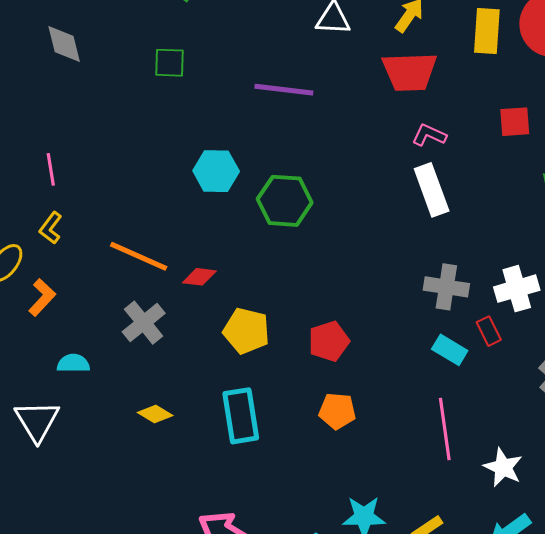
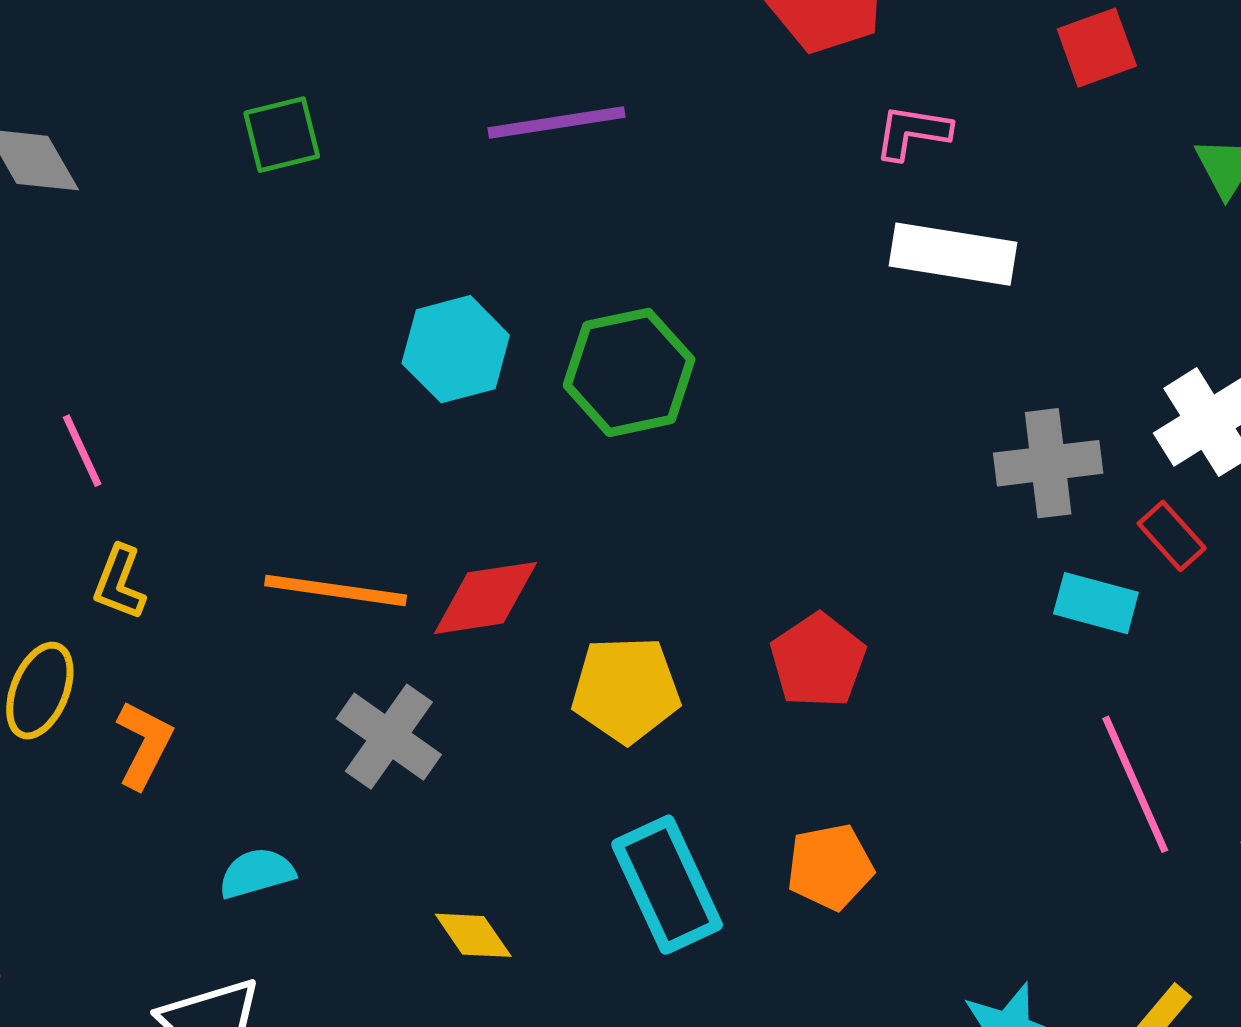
white rectangle: (432, 190) -> (953, 254), turned -45
red diamond: (199, 277) -> (485, 598), size x1.4
orange pentagon: (337, 411) -> (830, 867), moved
yellow diamond: (155, 414) -> (473, 935), turned 40

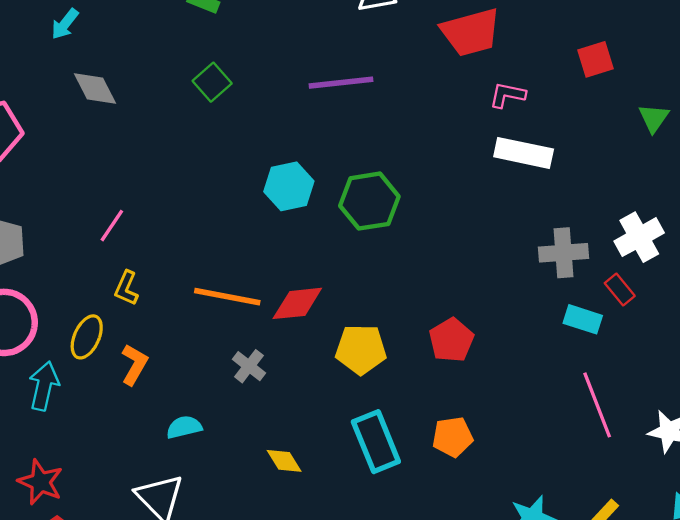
green square: (282, 135) -> (212, 82), turned -30
pink line: (82, 451) -> (112, 226), turned 56
gray cross: (389, 737) -> (249, 366), size x0.7

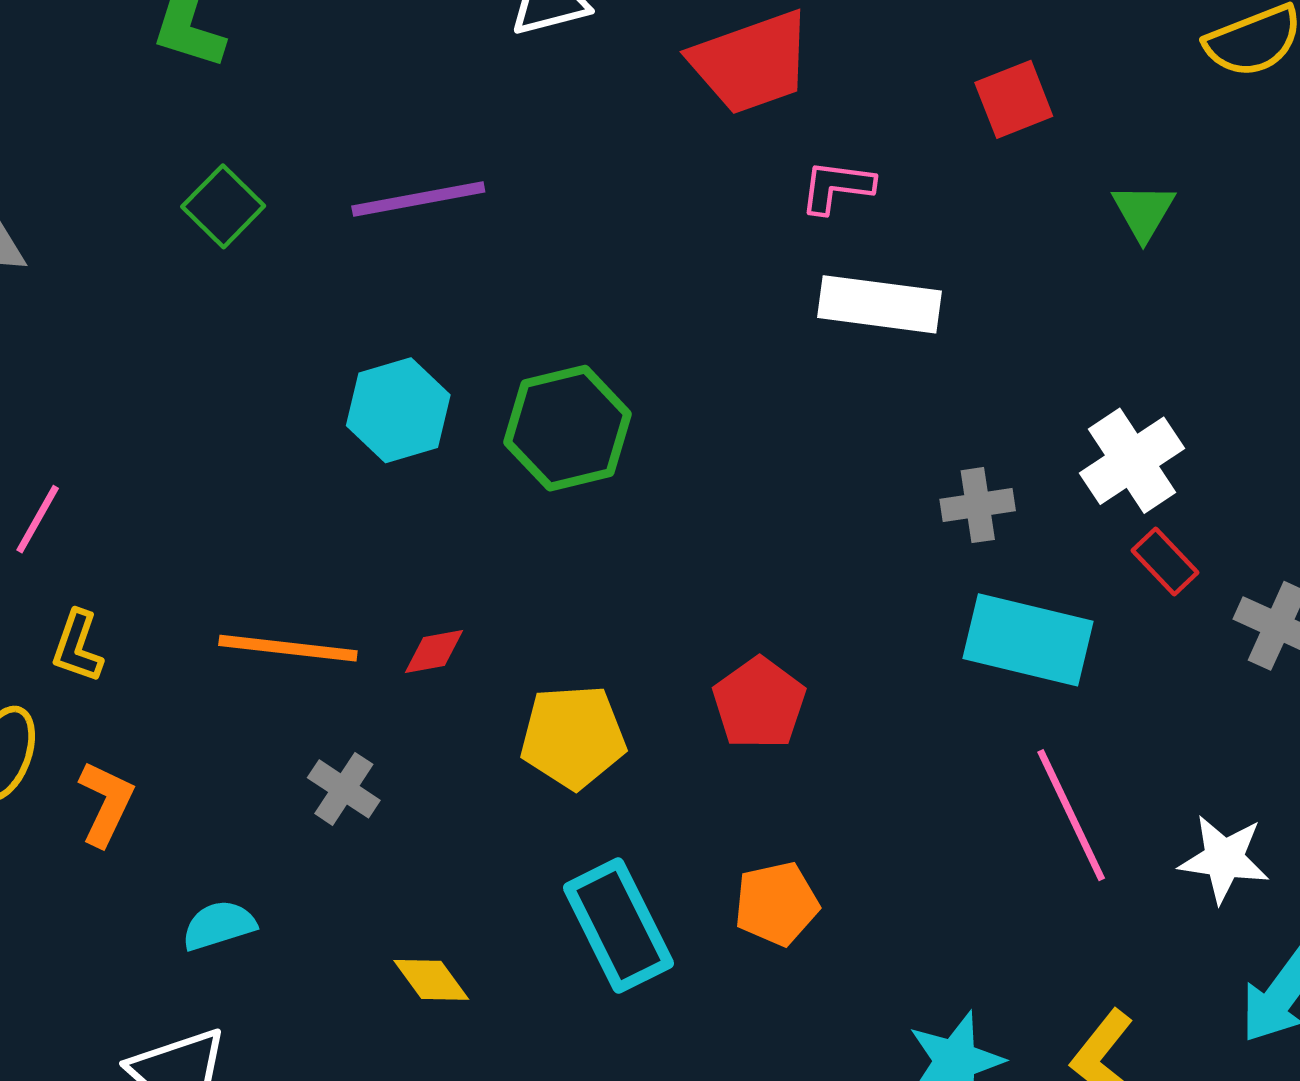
purple line: (341, 83) -> (418, 199), moved
gray cross: (564, 253) -> (978, 505), size x0.7
red rectangle: (620, 289) -> (1165, 561), moved
red diamond: (297, 303) -> (434, 651), size x0.6
cyan rectangle: (583, 319) -> (1028, 640), size x1.6

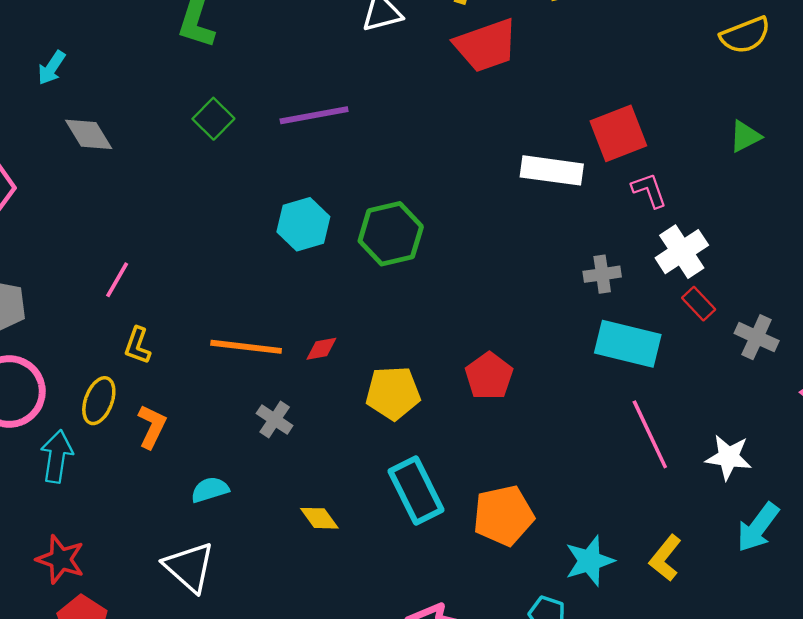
red square: (1014, 99) -> (618, 133), moved, size x1.4
pink L-shape: (837, 187) -> (649, 190), moved, turned 63
green triangle: (1143, 212) -> (745, 136), moved, turned 32
orange pentagon: (776, 904) -> (503, 515), moved, size x1.4

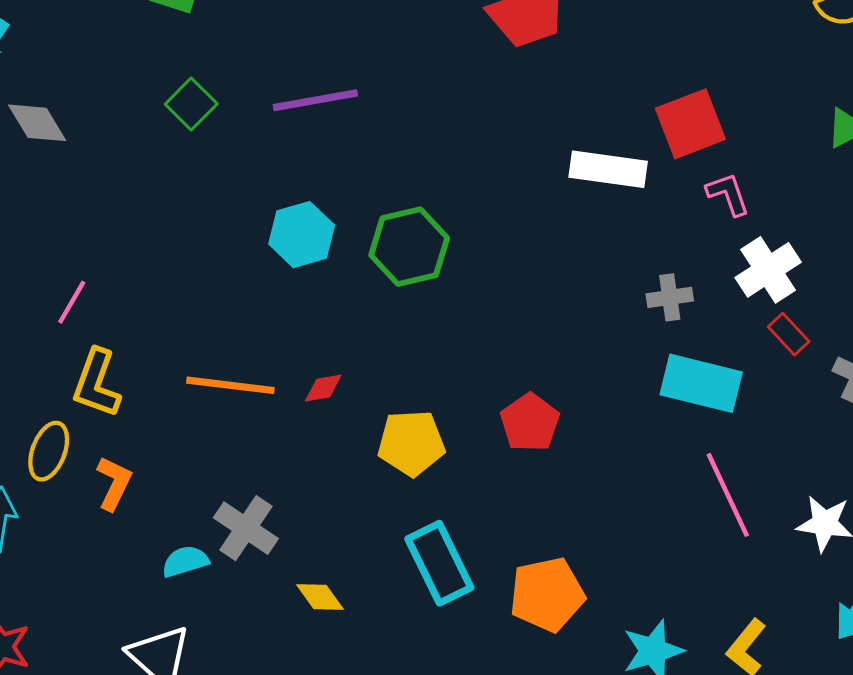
yellow L-shape: (137, 346) -> (97, 383), size x1.5
gray cross: (275, 420) -> (246, 528), moved, size x1.4

